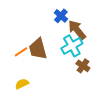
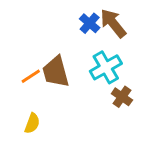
brown arrow: (77, 30) -> (113, 23), moved
yellow semicircle: (22, 84) -> (32, 123), turned 136

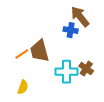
blue cross: (90, 23) -> (71, 30), moved, turned -32
cyan cross: (106, 67) -> (66, 72), moved, turned 30

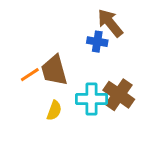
brown cross: (86, 69) -> (119, 95), size x1.5
yellow semicircle: (23, 87) -> (54, 110), moved

